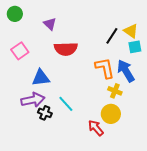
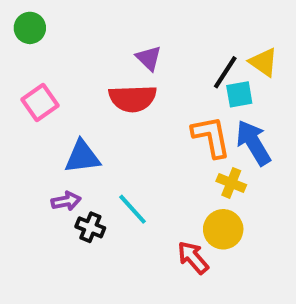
purple triangle: (50, 24) -> (149, 58), moved
cyan square: (135, 47) -> (239, 94), moved
purple arrow: (33, 100) -> (66, 201), size x0.6

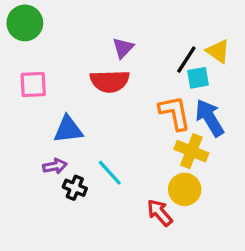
green circle: (30, 28) -> (25, 23), size x1.4
purple triangle: (149, 58) -> (123, 48), turned 30
pink square: (40, 102) -> (33, 85), turned 32
yellow cross: (231, 183) -> (191, 151), size x1.4

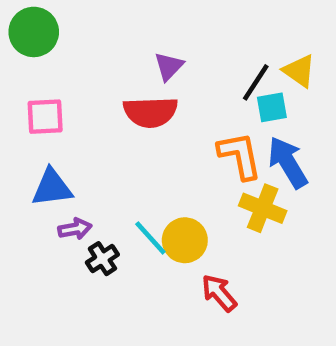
blue triangle: (68, 129) -> (52, 188), moved
black cross: (75, 188) -> (102, 259), turned 35
yellow circle: (185, 189) -> (185, 240), moved

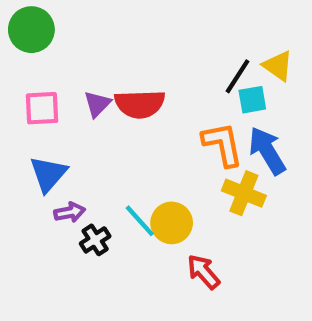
purple triangle: (169, 66) -> (97, 104), moved
blue triangle: (52, 188) -> (48, 174), turned -42

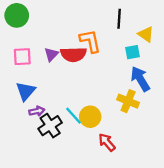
black line: (237, 76) -> (119, 19), moved, turned -30
orange L-shape: (223, 144) -> (90, 41), moved
black cross: (95, 240) -> (50, 126), size x1.5

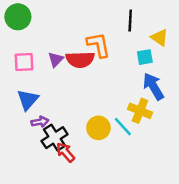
cyan line: (73, 116) -> (123, 127), moved
red arrow: (107, 142) -> (66, 152), moved

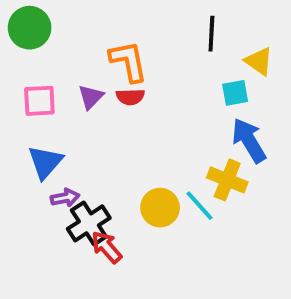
orange L-shape: (98, 45) -> (128, 61), moved
red semicircle: (80, 60) -> (130, 97), size x0.6

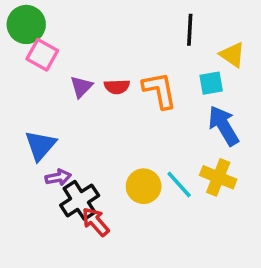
orange L-shape: (128, 61) -> (160, 90), moved
pink square: (39, 101) -> (42, 55), moved, turned 32
yellow cross: (227, 180) -> (218, 177), moved

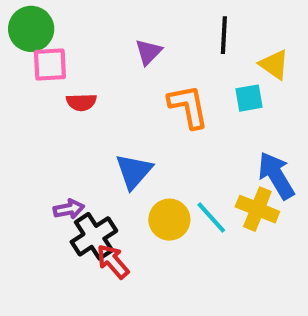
pink square: (42, 55) -> (50, 64), turned -32
purple triangle: (81, 87) -> (148, 52), moved
red semicircle: (117, 87) -> (81, 102), moved
blue arrow: (224, 126) -> (276, 176), moved
blue triangle: (40, 145) -> (134, 171), moved

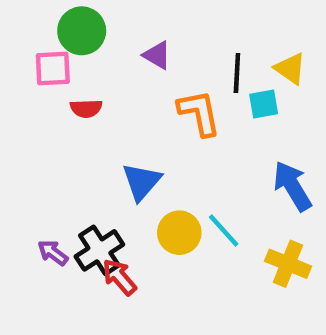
green circle: (31, 29) -> (82, 31), moved
black line: (224, 35) -> (237, 73), moved
purple triangle: (148, 52) -> (157, 55), turned -44
purple arrow: (69, 209) -> (53, 253), moved, turned -132
yellow cross: (257, 209) -> (288, 264), moved

